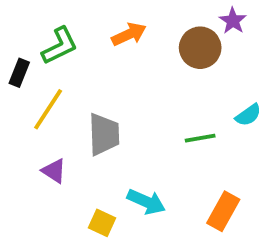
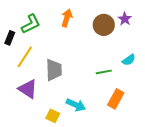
purple star: (233, 21) -> (125, 19), moved
orange arrow: (129, 34) -> (67, 18), turned -48
purple triangle: (54, 171) -> (28, 89), size x1.5
orange rectangle: (223, 211) -> (116, 99), moved

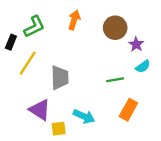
purple star: (125, 19) -> (136, 44), moved
purple triangle: (28, 89) -> (40, 110), moved
yellow square: (53, 116) -> (59, 129), turned -32

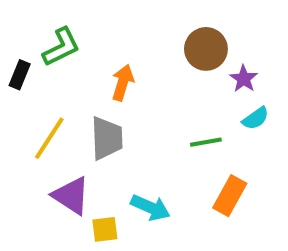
orange arrow: (74, 20) -> (123, 83), moved
yellow line: (28, 63) -> (49, 138), moved

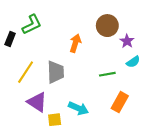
orange arrow: (123, 83) -> (75, 43), moved

